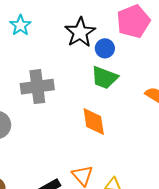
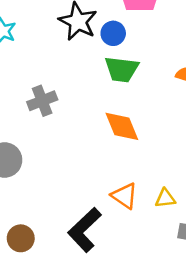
gray cross: (37, 87) -> (42, 101), size x0.7

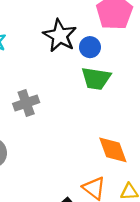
orange diamond: (122, 126) -> (113, 150), moved

